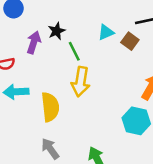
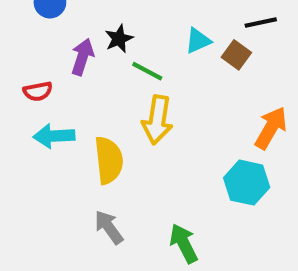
green line: (74, 51) -> (147, 71), turned -36

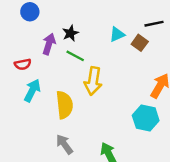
green line: (147, 71) -> (75, 56), moved
cyan arrow: (54, 136) -> (32, 91), turned 120

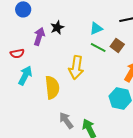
brown square: (140, 43) -> (117, 45), moved
green line: (75, 56) -> (98, 47), moved
gray arrow: (64, 144) -> (66, 120), moved

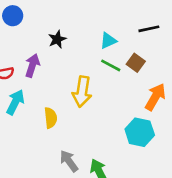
purple arrow: (39, 36) -> (32, 65), moved
yellow semicircle: (52, 87) -> (51, 118), size x0.7

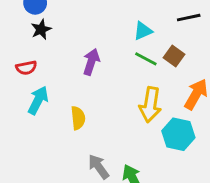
black star: (57, 39) -> (41, 29), moved
purple arrow: (32, 65) -> (91, 62), moved
yellow arrow: (82, 92) -> (150, 105), moved

